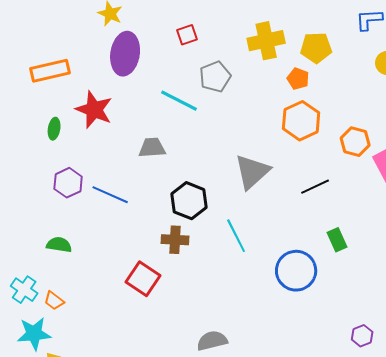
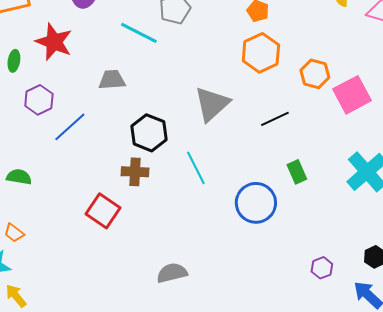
purple hexagon: (68, 183) -> (39, 100), moved
blue line: (110, 195) -> (70, 127), turned -66

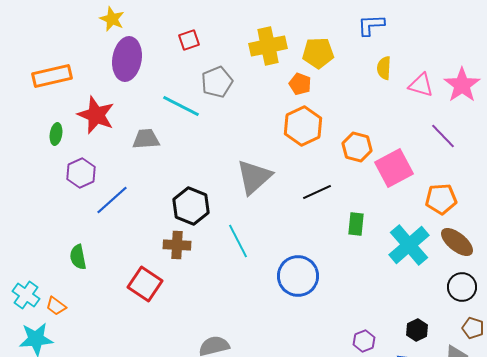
gray trapezoid: (112, 80) -> (146, 139), moved
green rectangle: (297, 172) -> (356, 224), moved, turned 30
green semicircle: (19, 177) -> (78, 257), moved, turned -110

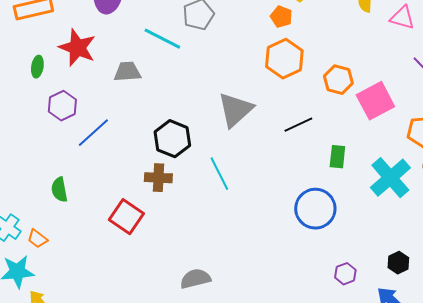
blue circle: (298, 276) -> (315, 209), moved

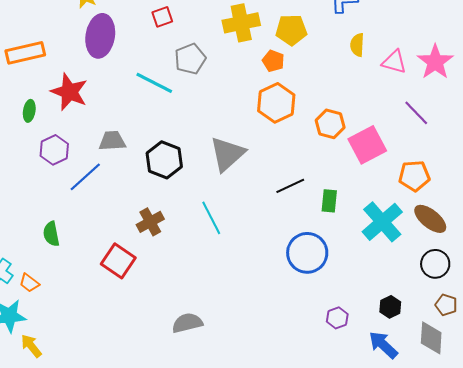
gray trapezoid: (127, 72) -> (112, 141), moved
black line: (298, 125) -> (290, 186), moved
black hexagon: (172, 139) -> (164, 160), moved
brown cross: (158, 178) -> (150, 222), turned -32

